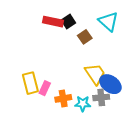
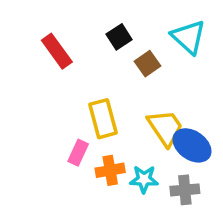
red rectangle: (53, 22) -> (57, 51), moved, turned 42
yellow rectangle: (30, 83) -> (103, 119), moved
gray cross: (101, 97) -> (185, 190), moved

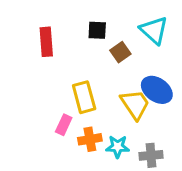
black square: (119, 37) -> (97, 30), turned 36
red rectangle: (57, 51) -> (46, 42), turned 32
blue ellipse: (192, 145) -> (157, 90), moved

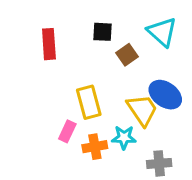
cyan star: (118, 147) -> (124, 137), moved

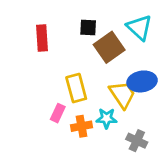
brown square: (127, 55) -> (109, 47), size x1.6
blue ellipse: (165, 95) -> (142, 81), turned -44
gray cross: (159, 163) -> (137, 141), turned 30

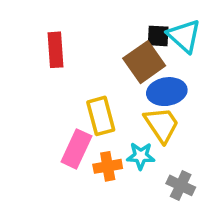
black square: (88, 27) -> (158, 36), moved
blue ellipse: (142, 81) -> (167, 92), moved
pink rectangle: (58, 113) -> (76, 149), size x1.5

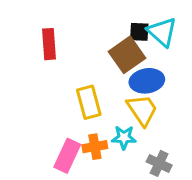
pink rectangle: (76, 149) -> (67, 156), moved

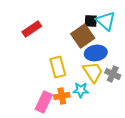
red rectangle: (49, 44) -> (32, 29), turned 60
gray cross: (159, 163) -> (113, 74), moved

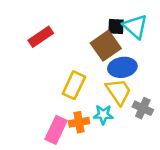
yellow rectangle: (58, 67) -> (74, 85), turned 40
gray cross: (113, 74) -> (143, 108), moved

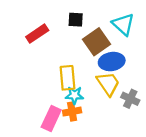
black square: (116, 27) -> (76, 20), moved
yellow rectangle: (74, 85) -> (67, 78), turned -30
cyan star: (103, 115) -> (74, 95), moved

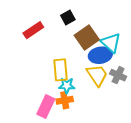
black square: (76, 20) -> (68, 18), turned -32
cyan triangle: (123, 24) -> (111, 43), moved
gray cross: (130, 99) -> (118, 75), moved

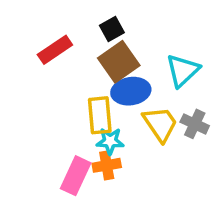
brown square: (87, 37) -> (119, 62), moved
cyan triangle: (111, 43) -> (183, 70), turned 35
blue ellipse: (100, 55) -> (131, 91), moved

